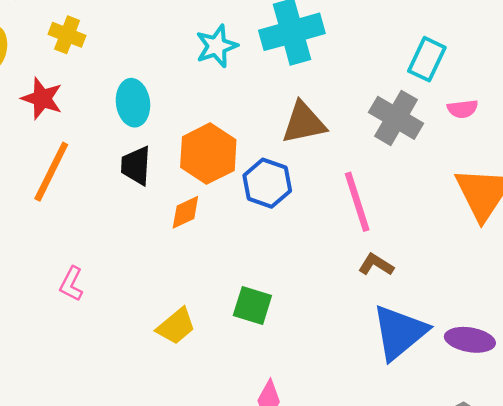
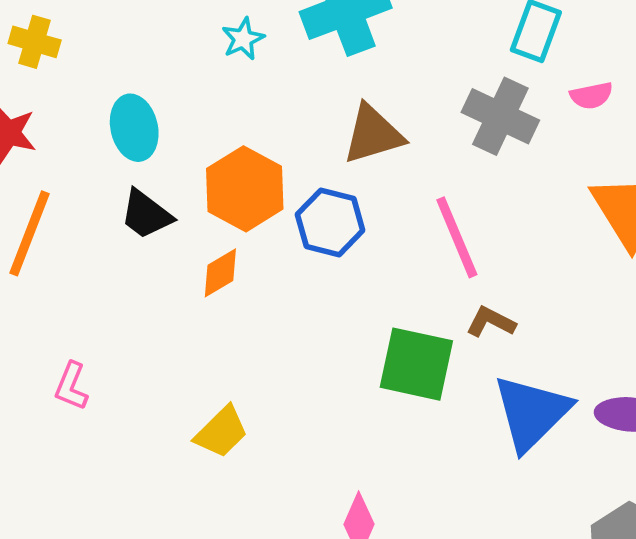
cyan star: (217, 46) -> (243, 39), size x0.7
black trapezoid: (136, 166) -> (146, 214), turned -51
green square: (252, 306) -> (416, 364), moved, size x1.4

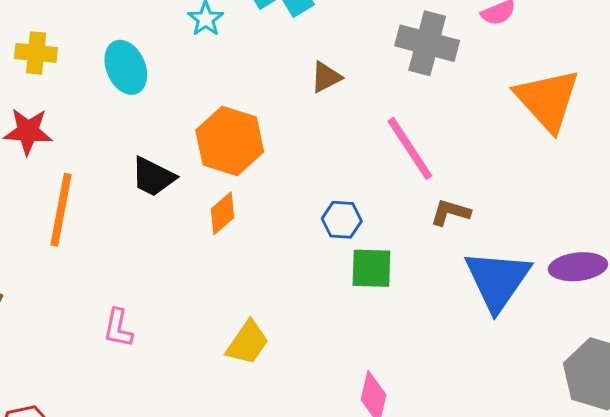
cyan ellipse: (134, 128) -> (126, 67), moved
brown triangle: (373, 134) -> (326, 77), size x0.6
blue hexagon: (330, 222) -> (342, 220), moved, size x0.7
green square: (416, 364) -> (371, 268), moved, size x0.7

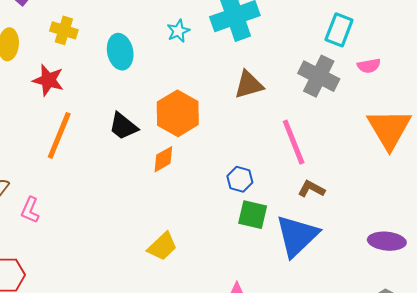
brown triangle: (326, 77) -> (249, 85), size x1.4
blue triangle: (497, 280) -> (297, 236), moved
pink L-shape: (118, 328) -> (30, 210), moved

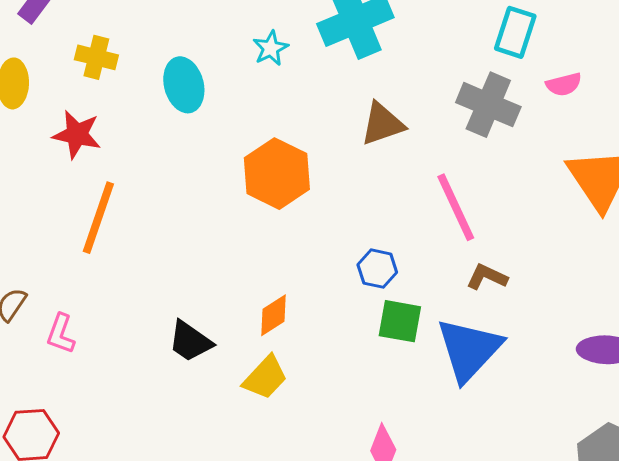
black trapezoid: (123, 126) -> (190, 341), moved
orange diamond: (163, 159) -> (273, 315), moved

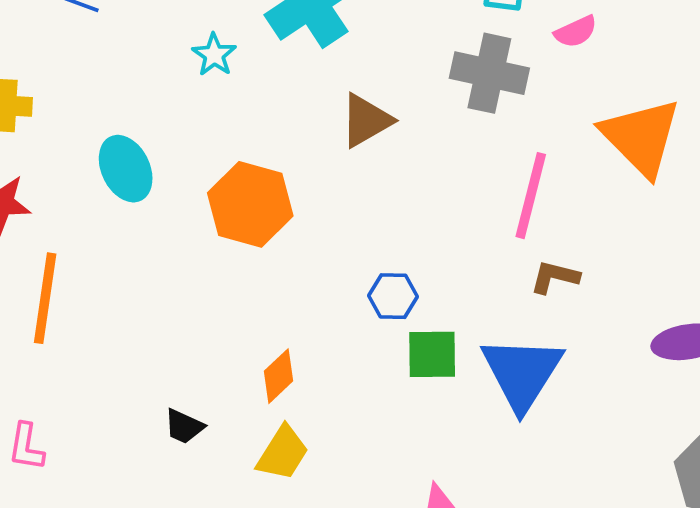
cyan ellipse: (184, 85) -> (126, 169), moved
pink line: (456, 207) -> (531, 196), moved, turned 50
brown L-shape: (487, 277) -> (555, 277), moved
black trapezoid: (190, 341) -> (184, 426), size x0.7

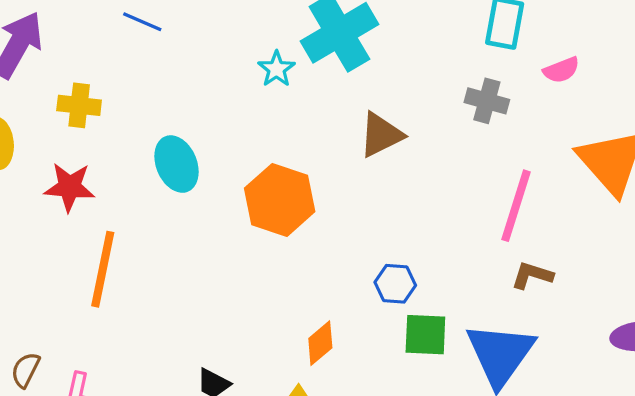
cyan star: (214, 55) -> (277, 69), moved
gray cross: (489, 73) -> (487, 101), size x0.7
orange diamond: (278, 376) -> (320, 343), moved

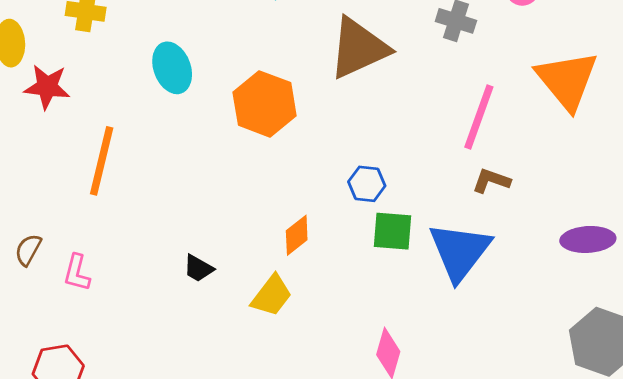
brown triangle: (381, 135) -> (359, 48), size x1.5
red star: (70, 187) -> (47, 87), moved

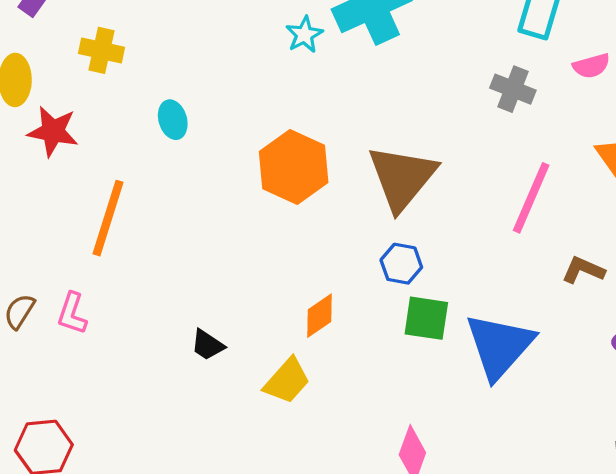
brown triangle: (359, 48) -> (402, 178), moved, turned -30
cyan ellipse: (172, 68) -> (173, 120), moved, size x0.7
brown L-shape: (491, 181) -> (583, 270), moved
pink L-shape: (77, 273) -> (72, 313), moved

